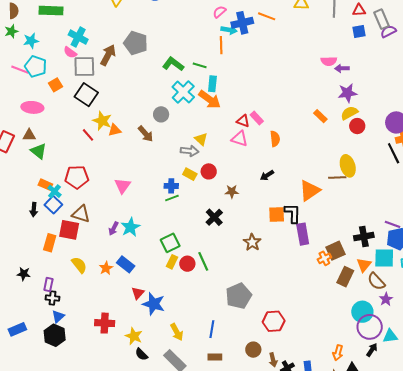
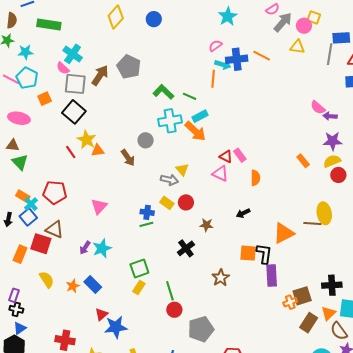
pink semicircle: (329, 61) -> (318, 107), turned 35
cyan rectangle: (212, 84) -> (200, 116), turned 49
cyan cross: (183, 92) -> (170, 121), turned 30
red circle: (187, 264) -> (174, 310), moved
blue star: (154, 304) -> (116, 327), turned -30

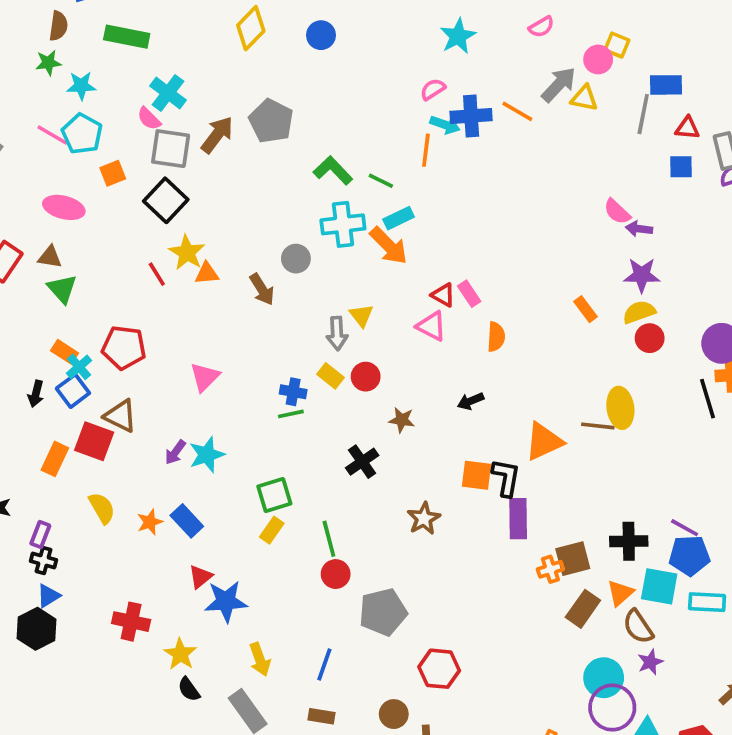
gray arrow: (283, 22) -> (559, 85), moved
gray arrow: (169, 180) -> (337, 333), turned 72

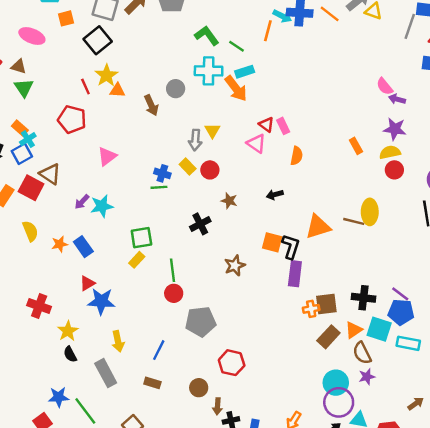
red pentagon: (124, 347) -> (72, 119), moved

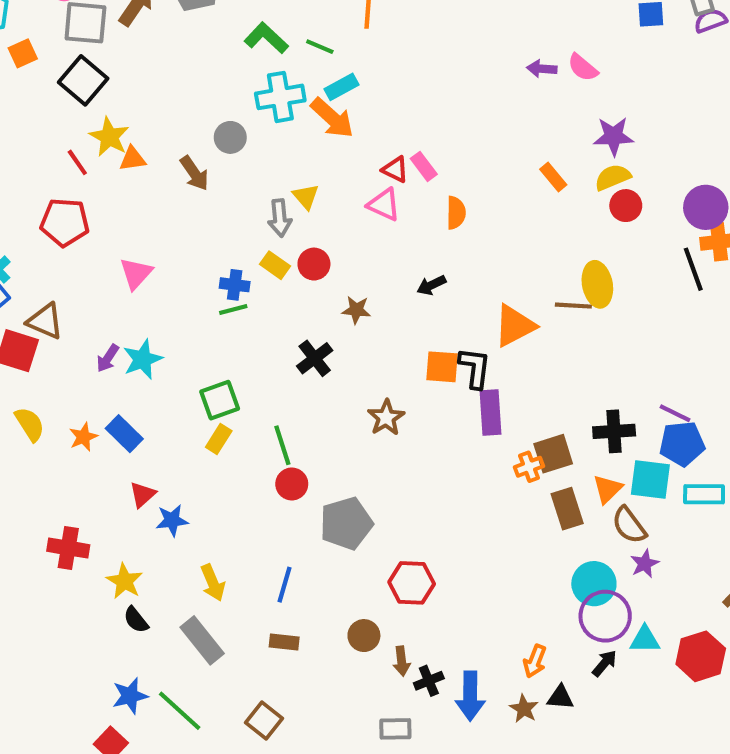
purple arrow: (397, 99) -> (542, 69), moved
blue star: (101, 301) -> (172, 520), size x0.7
brown rectangle: (328, 337) -> (567, 509), turned -50

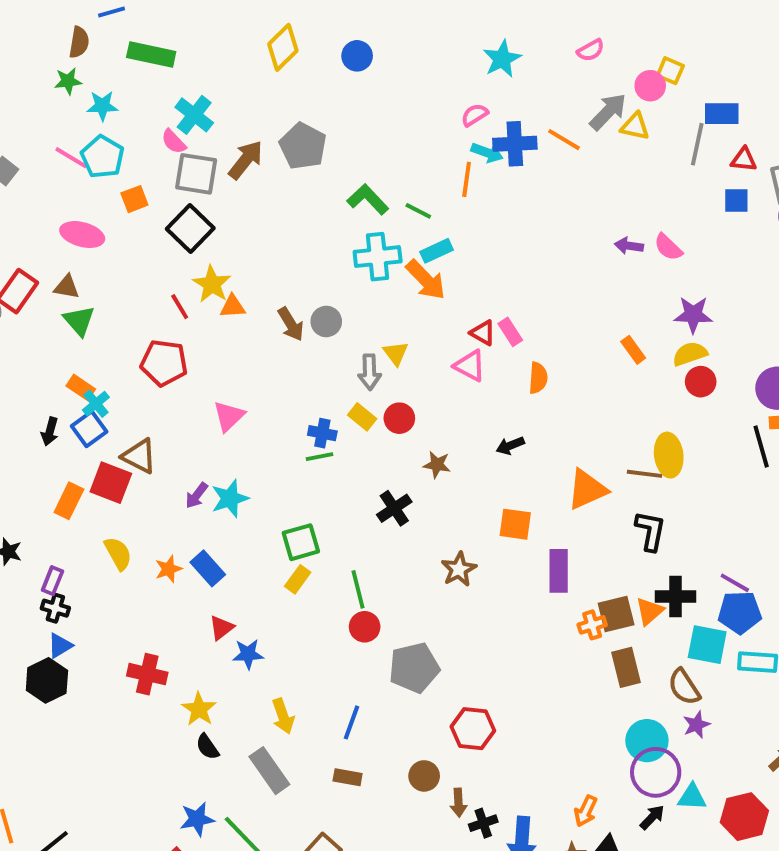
gray circle: (230, 137) -> (326, 321), moved
black L-shape: (475, 368) -> (650, 531), moved
orange triangle: (608, 489) -> (650, 611), moved

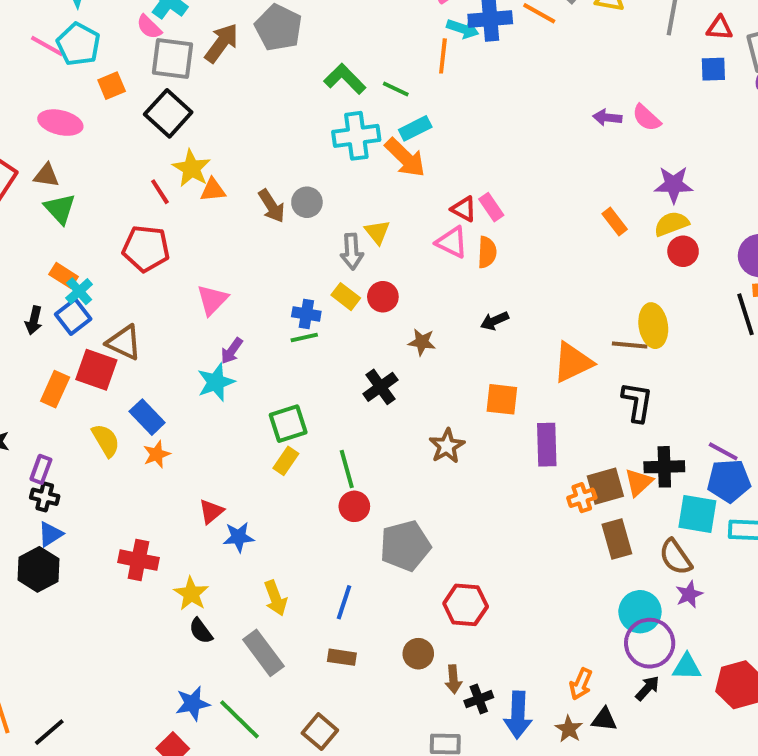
orange semicircle: (538, 378) -> (487, 252), moved
purple arrow: (197, 495) -> (232, 351), moved
blue rectangle: (208, 568) -> (147, 417), moved

